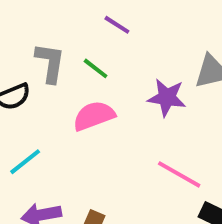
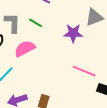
pink semicircle: (94, 116) -> (25, 49), moved

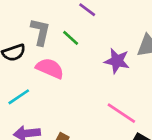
pink semicircle: (25, 49) -> (50, 68), turned 40

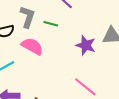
green line: (71, 38) -> (51, 24), turned -32

